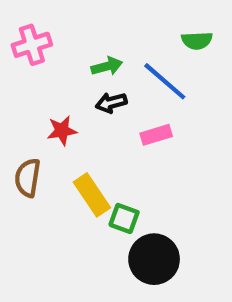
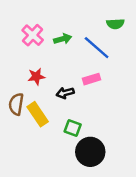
pink cross: (32, 45) -> (33, 35), moved, turned -30
black arrow: (111, 103) -> (65, 93), moved
yellow rectangle: (92, 195) -> (38, 114), moved

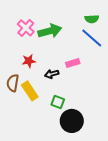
green arrow: (63, 39) -> (50, 31), size x1.6
blue line: (97, 48) -> (92, 38), moved

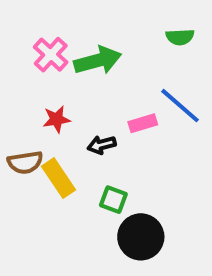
blue line: (92, 38) -> (180, 106), moved
brown semicircle: (13, 83) -> (25, 162), turned -108

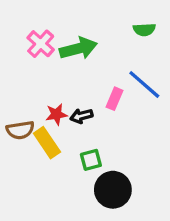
red star: (57, 119) -> (56, 114), moved
pink rectangle: (143, 123) -> (114, 99), turned -50
green square: (113, 200) -> (91, 160), turned -35

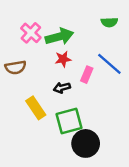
red star: (56, 114) -> (63, 59), moved
brown semicircle: (20, 130) -> (15, 67), moved
green square: (91, 160) -> (69, 121), size x1.6

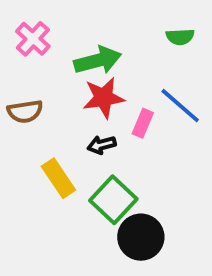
pink cross: (31, 33) -> (33, 39), moved
red star: (63, 59) -> (104, 98), size x1.5
green square: (69, 121) -> (113, 200), turned -32

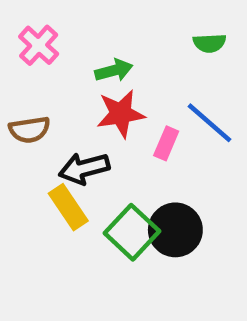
green arrow: (98, 60) -> (114, 70), size x0.7
black arrow: (102, 145) -> (84, 168), moved, size x1.5
black circle: (141, 237) -> (175, 230), moved

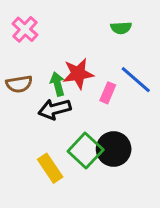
green semicircle: (210, 43) -> (121, 28), moved
green arrow: (114, 70) -> (57, 84), moved, turned -90
yellow rectangle: (68, 207) -> (50, 168), moved

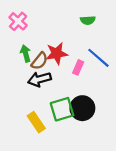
brown semicircle: (19, 84) -> (40, 61), moved, turned -42
green arrow: (57, 84) -> (26, 53), moved
green square: (86, 150) -> (62, 109), turned 30

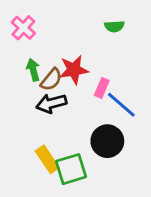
blue line: (98, 58) -> (121, 105), moved
green square: (62, 109) -> (71, 169), moved

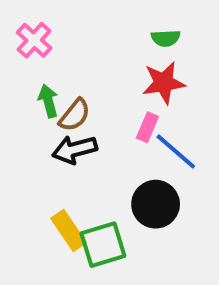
red star: (74, 70) -> (164, 83), moved

